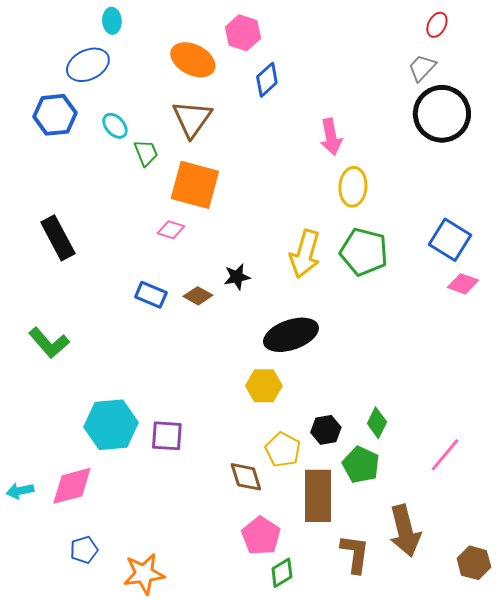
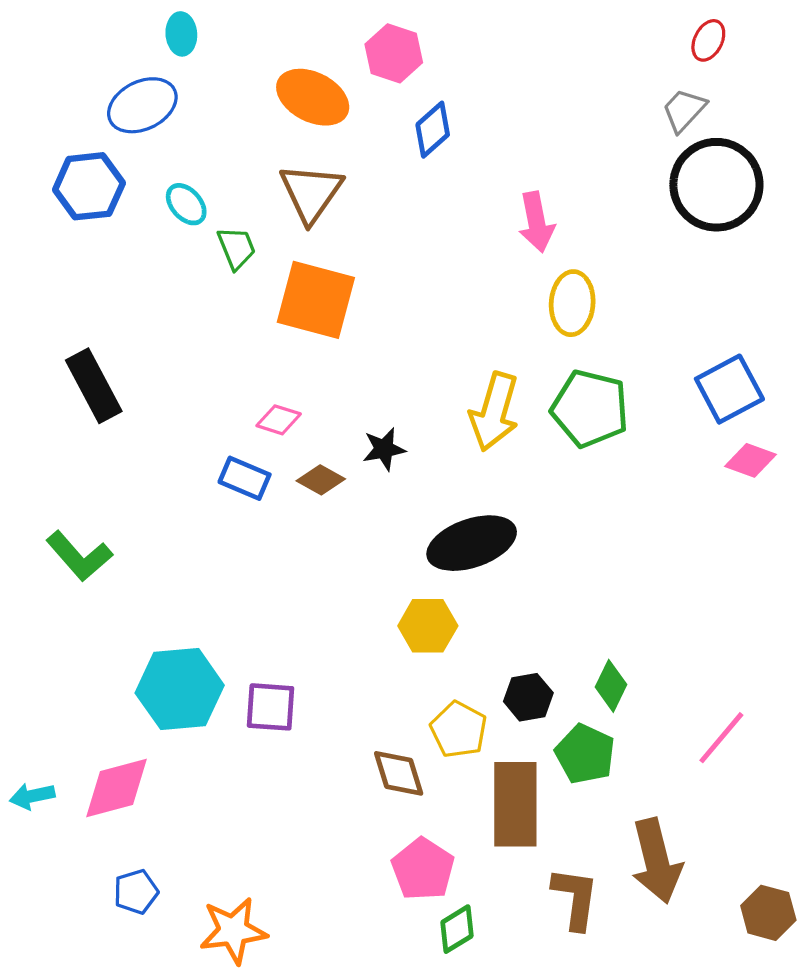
pink diamond: (171, 230) -> (279, 420), moved
blue square: (450, 240) -> (729, 389), turned 30

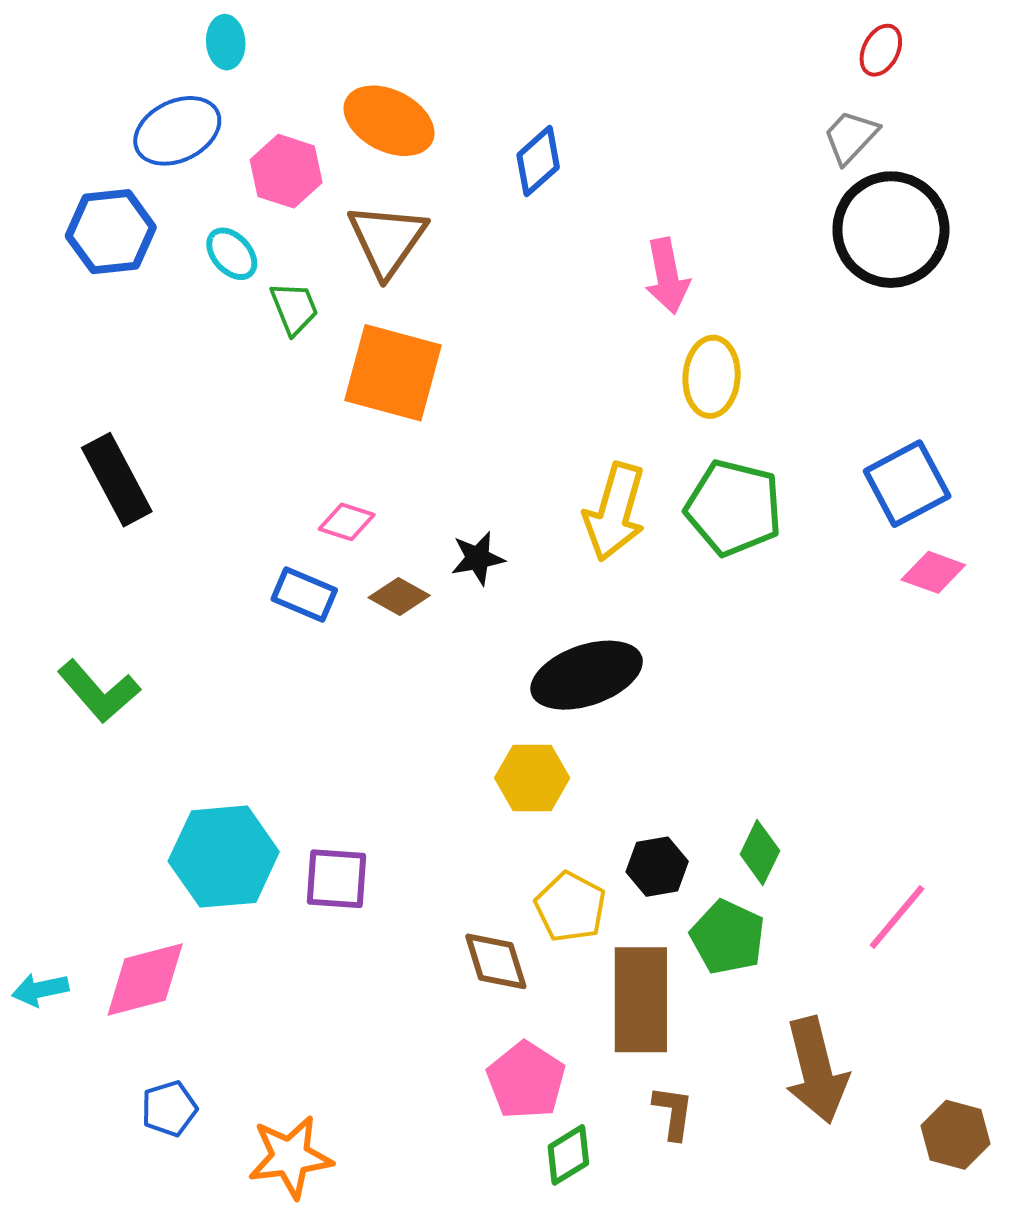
pink hexagon: (394, 53) -> (286, 171), moved
brown L-shape: (575, 898) -> (673, 1113), moved, size x0.7

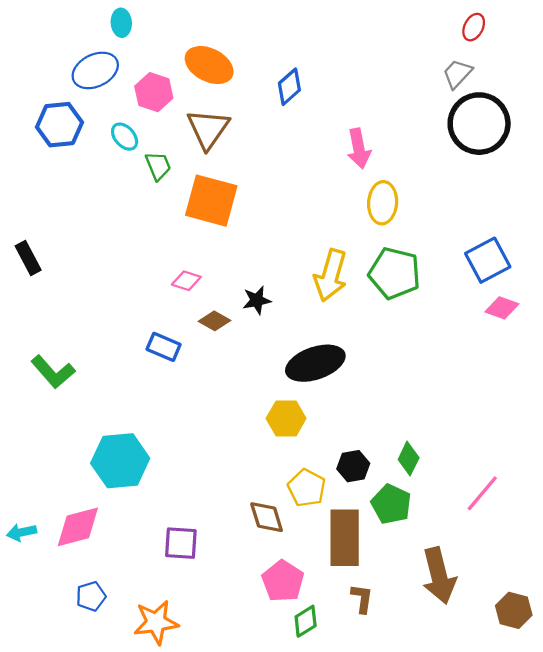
black rectangle: (117, 480) -> (28, 258), moved, size x0.7
blue rectangle: (304, 594) -> (164, 347), moved
purple square: (337, 879) -> (181, 543), moved

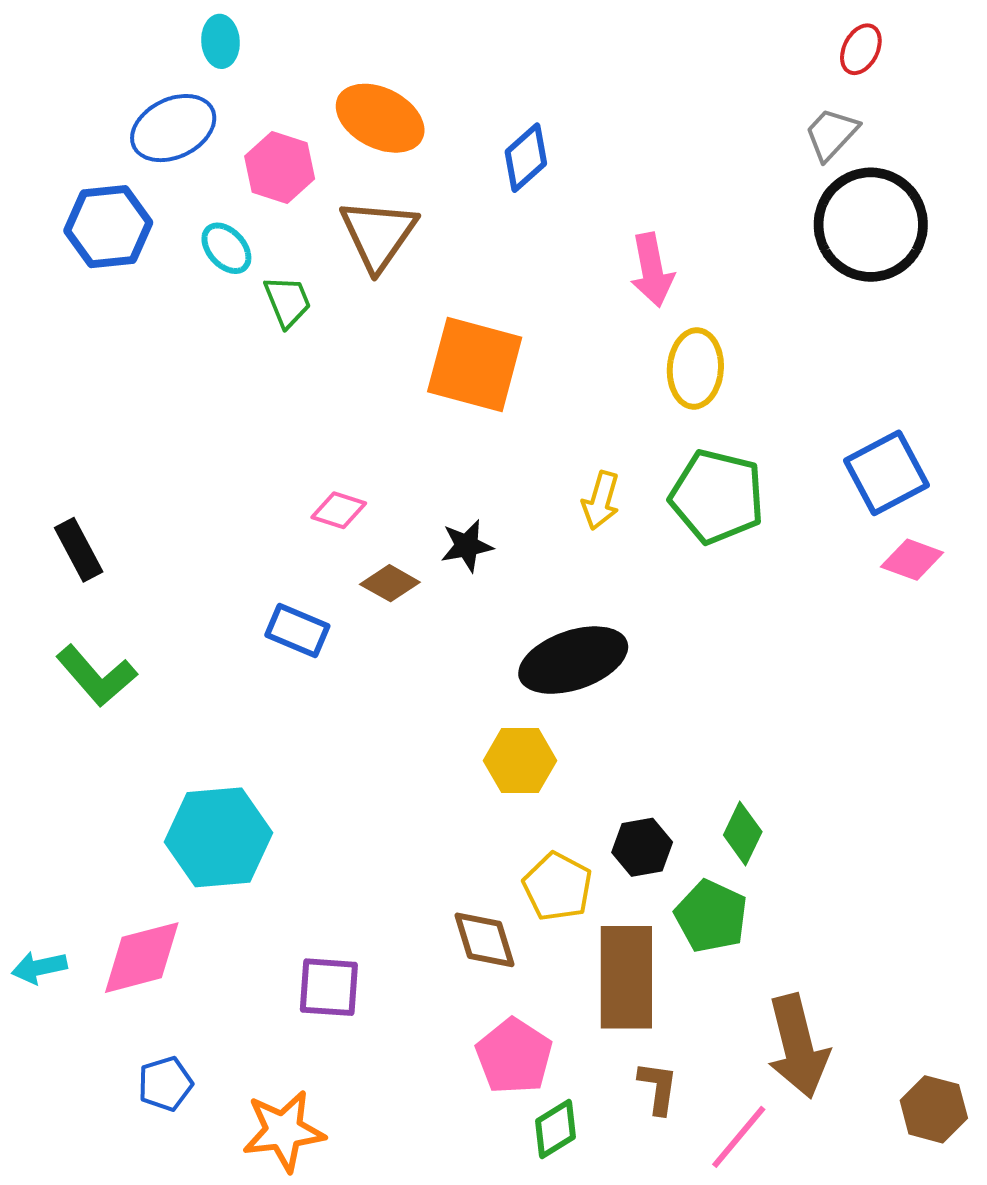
orange square: (211, 201) -> (475, 365), moved
black rectangle: (28, 258) -> (79, 550), moved
yellow arrow: (331, 275) -> (601, 500), size x0.6
pink line: (482, 493) -> (739, 1137), moved

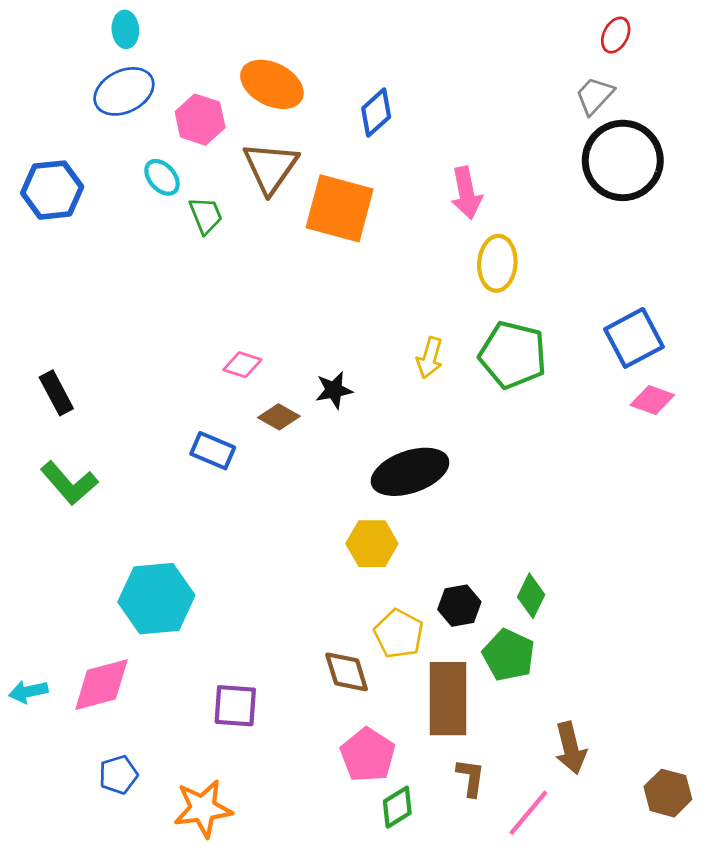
cyan ellipse: (221, 41) -> (125, 29), moved
blue hexagon: (108, 227) -> (52, 190), moved
orange square: (475, 365) -> (340, 208), moved
brown arrow: (798, 1046) -> (571, 748), size x0.7

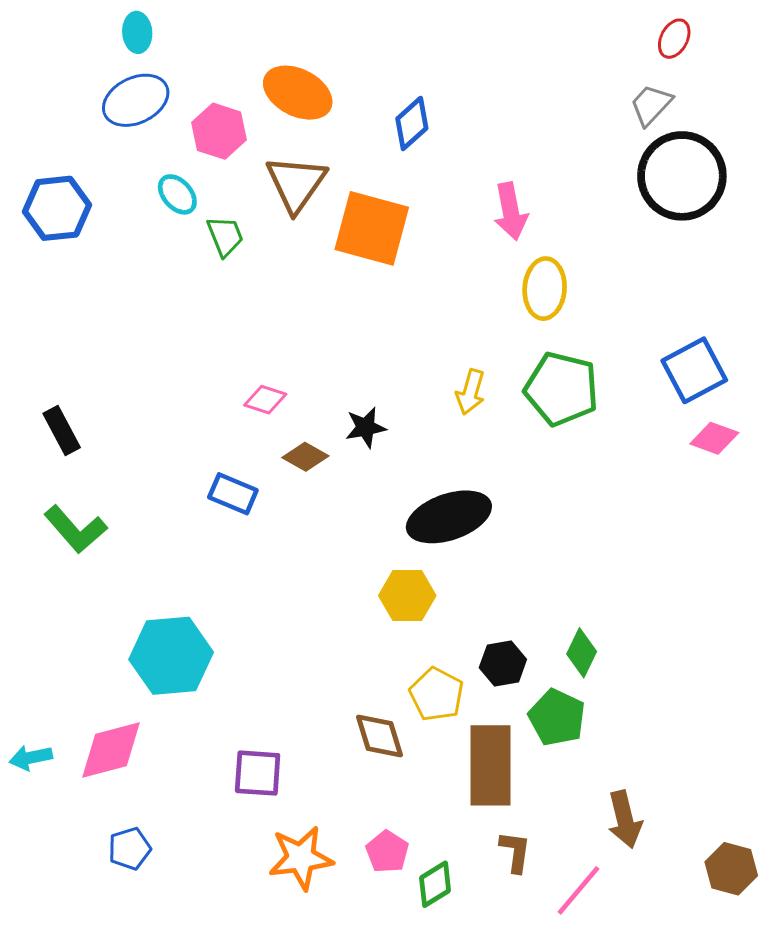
pink pentagon: (368, 755) -> (387, 852), moved, size x0.7
orange star: (203, 809) -> (301, 858), moved

